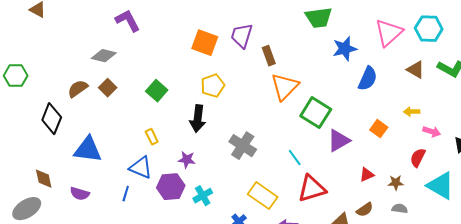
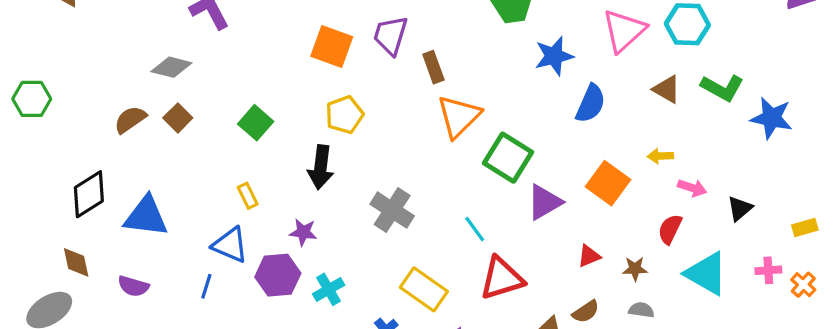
black diamond: (52, 119) -> (89, 194), moved, turned 36
orange square: (379, 129) -> (608, 183), size x1.5

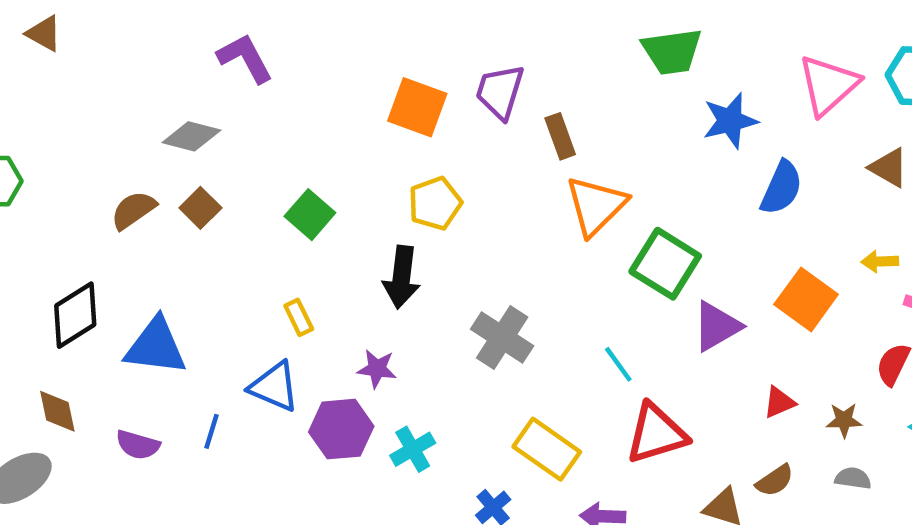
blue line: (206, 286) -> (212, 431), moved

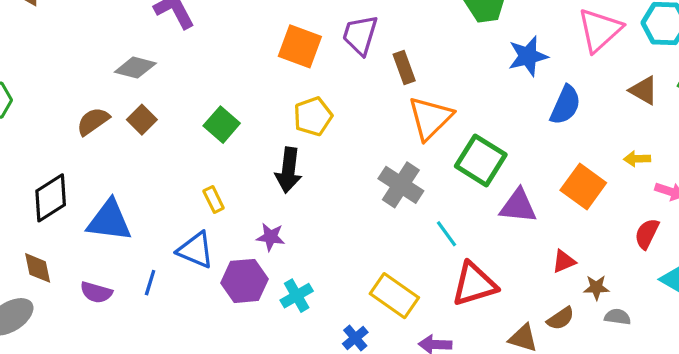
purple triangle: (717, 326) -> (518, 206), turned 36
gray cross: (502, 337) -> (401, 185), moved
brown star: (844, 420) -> (596, 287), moved

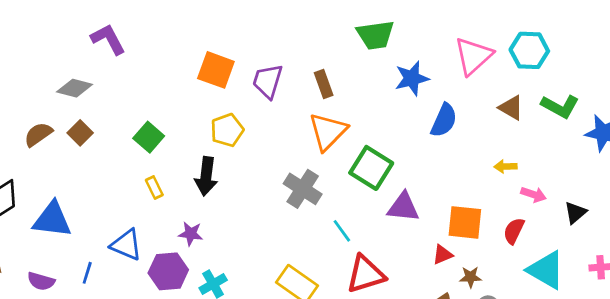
purple trapezoid: (360, 35) -> (268, 81), moved
brown rectangle: (404, 68) -> (324, 84), moved
orange square: (583, 186) -> (465, 222), moved, turned -30
yellow rectangle: (214, 199) -> (154, 187), moved

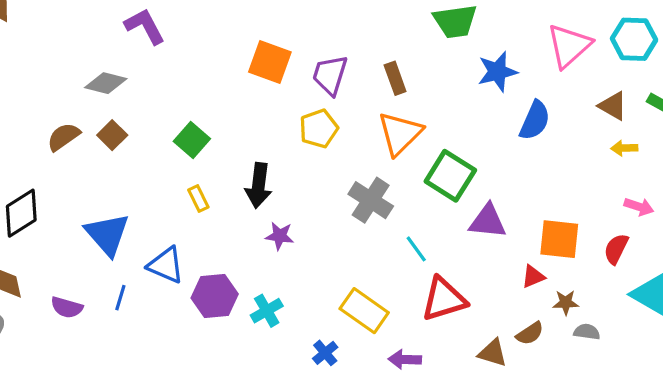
yellow pentagon: (227, 130) -> (319, 129), moved
yellow arrow: (505, 166) -> (624, 148), moved
blue triangle: (52, 220) -> (107, 234), moved, turned 42
purple star: (191, 234) -> (280, 236), moved

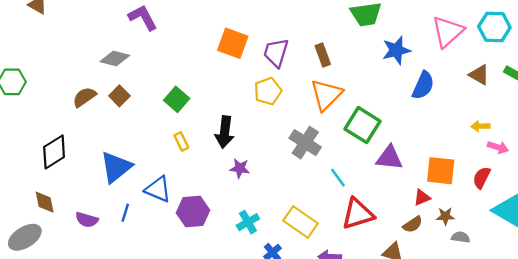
yellow arrow: (624, 148) -> (480, 126), moved
blue triangle: (107, 234) -> (116, 167), turned 32
cyan cross: (267, 311) -> (248, 222), moved
brown semicircle: (530, 333) -> (413, 224), moved

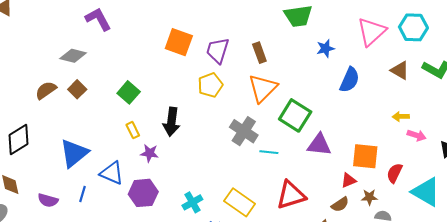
blue star: (396, 50) -> (325, 48), size x0.7
purple star: (240, 168) -> (150, 153), moved
cyan line: (338, 178) -> (269, 152), moved, turned -48
red semicircle: (482, 178) -> (395, 173), moved

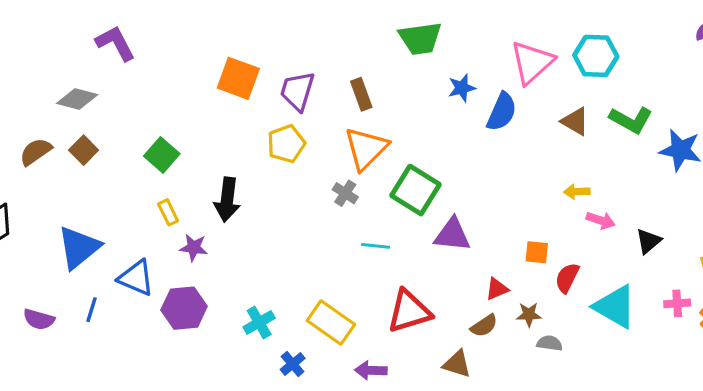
blue semicircle: (350, 80) -> (502, 112), moved
gray cross: (244, 131) -> (345, 193), moved, size x0.6
orange square: (365, 156) -> (537, 252), moved, size x0.6

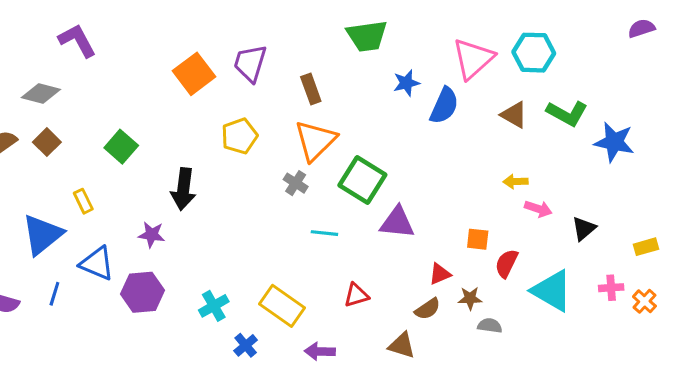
orange square: (238, 78) -> (194, 74), turned 33
purple trapezoid: (297, 91) -> (250, 63), moved
yellow rectangle: (168, 212) -> (83, 201), moved
red triangle: (409, 311) -> (356, 295), size x0.6

